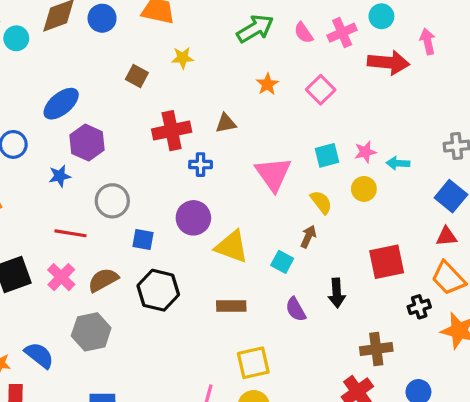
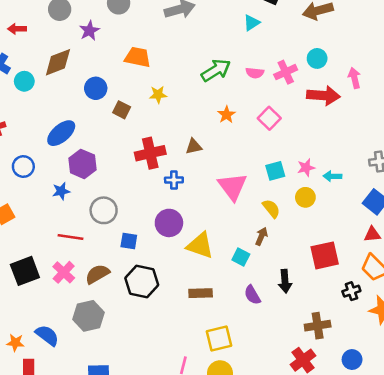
blue circle: (102, 18) -> (96, 88), moved
pink semicircle: (304, 33) -> (255, 73), turned -48

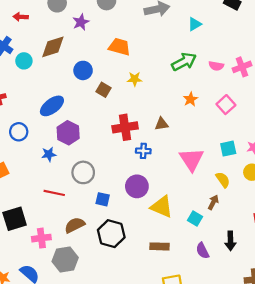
cyan triangle: (252, 23) -> (195, 24), moved
pink cross: (64, 272) -> (41, 238), moved, turned 36

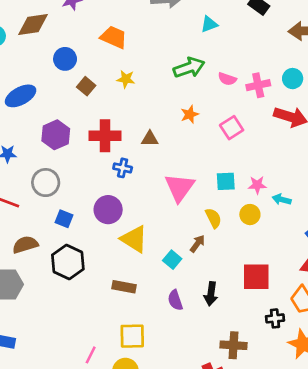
purple hexagon: (68, 133) -> (56, 135), moved

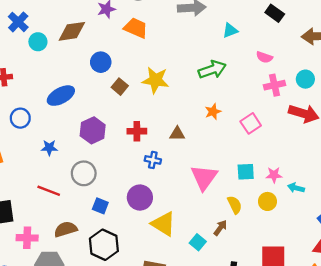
orange trapezoid: (114, 37) -> (136, 28), moved
yellow star: (126, 79) -> (155, 80), size x1.6
pink semicircle: (227, 79) -> (264, 57), moved
red cross: (105, 136) -> (137, 131), size x0.7

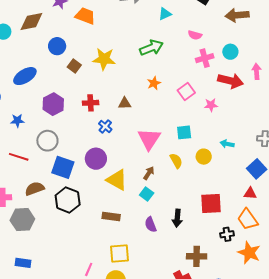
blue cross: (153, 160) -> (105, 126), turned 32
pink star: (274, 175) -> (211, 105), moved
blue square: (100, 206) -> (63, 167), size x1.6
brown arrow: (220, 228) -> (149, 173), moved

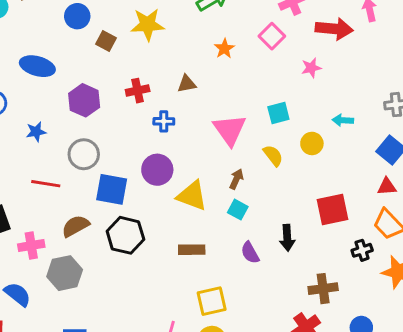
blue ellipse: (25, 76) -> (37, 66), turned 55
pink square: (186, 91) -> (272, 36), moved
blue cross: (105, 126) -> (164, 121), turned -32

